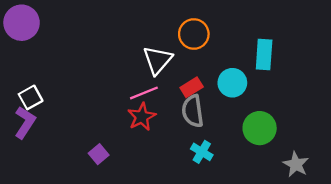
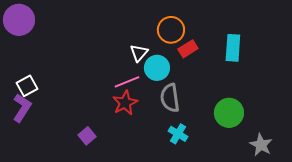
white triangle: (158, 60) -> (139, 53), size x0.7
cyan circle: (232, 83) -> (157, 68), moved
red rectangle: (192, 87) -> (188, 49), moved

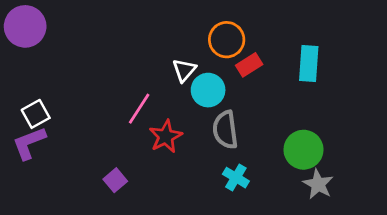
pink line: (127, 82) -> (139, 109), moved, turned -35
purple L-shape: (22, 108) -> (29, 143), turned -144
gray star: (261, 145) -> (318, 184), moved

